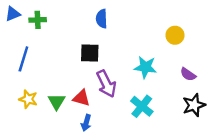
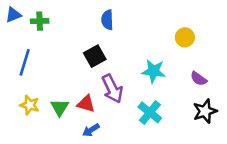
black square: (90, 53) -> (95, 56), turned -30
blue arrow: (86, 123) -> (91, 130), turned 42

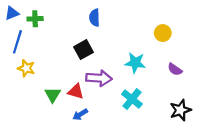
blue line: (25, 62) -> (17, 42), moved
purple arrow: (112, 89) -> (99, 78), turned -60
yellow star: (30, 105) -> (26, 68), moved
black star: (205, 111) -> (180, 110), moved

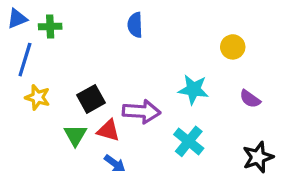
black square: (83, 50) -> (91, 99), moved
blue arrow: (80, 115) -> (115, 163), turned -112

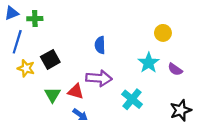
blue semicircle: (135, 25) -> (100, 45), moved
cyan star: (193, 89) -> (149, 63), moved, turned 30
black square: (91, 99) -> (50, 59), moved

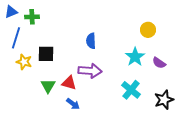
black square: (50, 59) -> (46, 54), turned 30
cyan cross: (132, 99) -> (131, 90), moved

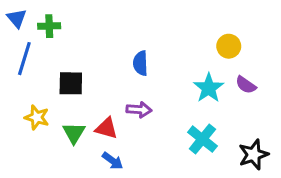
blue triangle: (11, 12) -> (17, 18), turned -48
yellow star: (24, 62) -> (37, 117), moved
purple semicircle: (159, 63) -> (246, 85), moved
purple arrow: (90, 71) -> (139, 110), size x0.7

